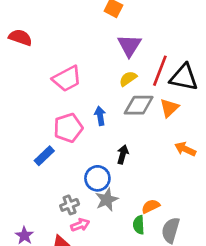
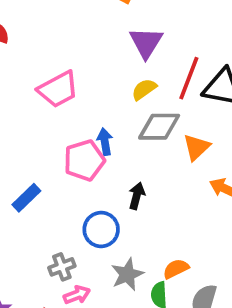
orange triangle: (169, 108) -> (196, 147), moved
pink pentagon: (68, 128) -> (84, 160), moved
gray star: (107, 200) -> (127, 274), moved

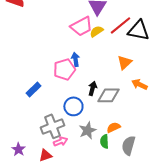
red line: (189, 78) -> (120, 25), turned 30
pink trapezoid: (58, 89) -> (81, 26), moved
gray diamond: (159, 127) -> (108, 95), moved
gray cross: (62, 267) -> (52, 126), size x1.6

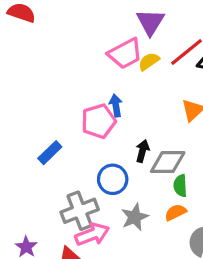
pink arrow: (60, 141) -> (92, 234), size x1.5
green semicircle: (104, 141) -> (180, 186), moved

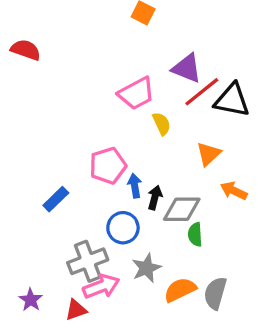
purple triangle: (150, 22) -> (187, 68), moved, turned -40
yellow semicircle: (149, 61) -> (162, 124), moved, turned 100
blue arrow: (116, 105) -> (135, 186), moved
orange semicircle: (176, 212) -> (180, 290), moved, size x1.4

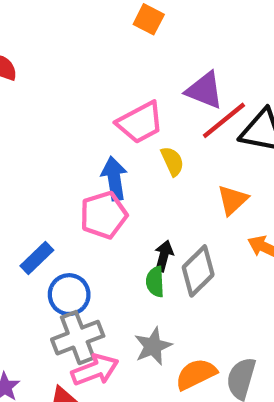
blue arrow: (135, 186) -> (114, 178), moved, size x1.4
gray diamond: (182, 209) -> (198, 271), turned -45
blue circle: (123, 228) -> (69, 295), moved
green semicircle: (195, 234) -> (155, 282), moved

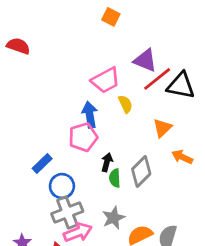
black arrow: (164, 256) -> (107, 162), moved

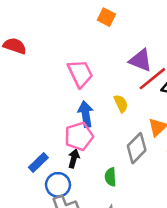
pink trapezoid: (106, 80) -> (80, 73), moved, turned -88
black arrow: (107, 162) -> (74, 159), moved
gray diamond: (141, 171) -> (137, 148), moved

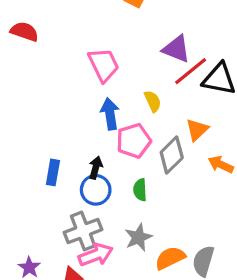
pink pentagon: (79, 136) -> (134, 141), moved
blue rectangle: (38, 163) -> (53, 172), turned -36
blue circle: (58, 185) -> (96, 190), moved

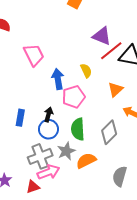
pink trapezoid: (104, 65) -> (34, 55), moved
gray diamond: (172, 155) -> (109, 132), moved
green semicircle: (140, 190) -> (78, 129), size x1.5
gray star: (138, 237) -> (66, 151), moved
orange semicircle: (170, 258) -> (86, 161), moved

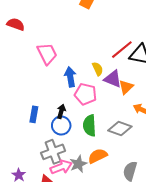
purple triangle: (102, 36) -> (113, 79), moved
pink pentagon: (74, 97) -> (85, 94), turned 30
gray diamond: (109, 132) -> (120, 129), turned 65
gray star: (66, 151) -> (78, 164), moved

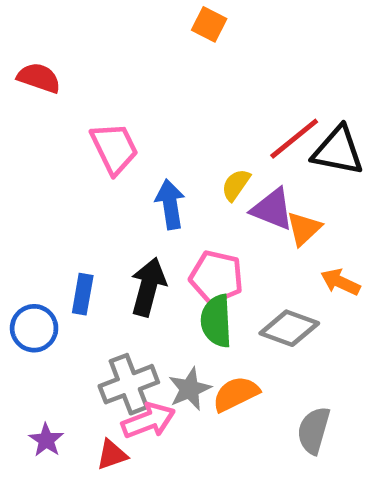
yellow semicircle: (98, 69) -> (236, 185), turned -120
pink pentagon: (85, 94) -> (216, 277), moved
black arrow: (61, 111) -> (148, 287), size x1.6
blue circle: (61, 126) -> (34, 328), moved
gray star: (78, 164) -> (190, 389), moved

